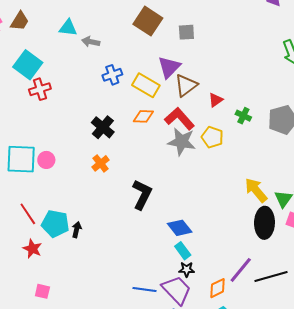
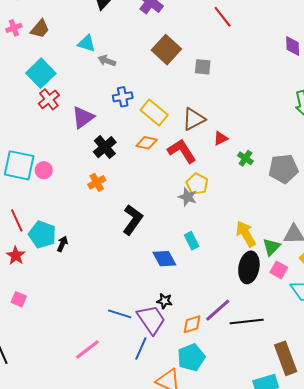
purple triangle: (169, 67) -> (83, 117), moved
red cross: (40, 89) -> (49, 99), turned -30
yellow pentagon: (212, 137) -> (197, 184), moved
gray star: (182, 142) -> (188, 197), moved, size x0.7
cyan rectangle: (183, 251) -> (192, 241), moved

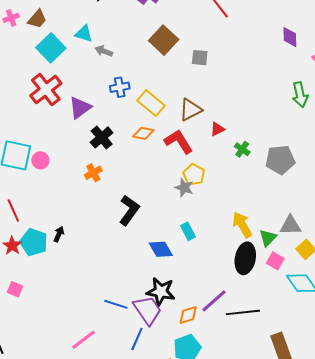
cyan square: (41, 73) -> (51, 48), moved
red cross: (49, 99) -> (46, 90), size x1.5
cyan pentagon: (42, 234) -> (34, 242), moved
black star: (164, 301) -> (161, 292), size x1.8

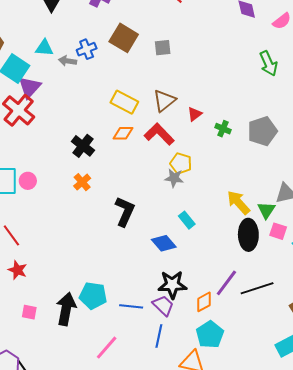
blue cross: (120, 87) -> (87, 49), moved
purple triangle: (80, 108) -> (30, 87), moved
black arrow: (59, 234) -> (66, 309), moved, size x2.0
cyan pentagon: (34, 242) -> (93, 296), moved
purple trapezoid: (147, 310) -> (163, 305), size x0.7

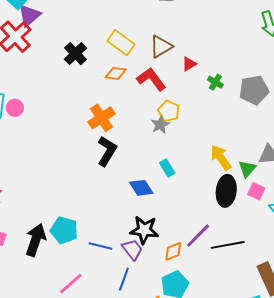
black cross: (83, 146) -> (75, 54), moved
gray star: (174, 178) -> (160, 125), turned 30
orange cross: (82, 182) -> (101, 118), moved, size x1.5

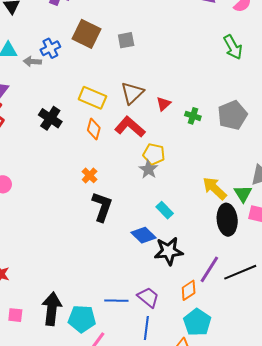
orange diamond: (116, 73) -> (94, 129), turned -70
orange cross: (101, 118) -> (90, 175), size x0.6
cyan pentagon: (64, 230) -> (82, 319), moved
black star: (144, 230) -> (169, 251), moved

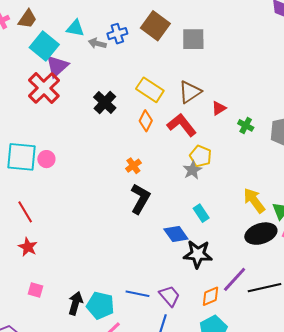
gray square: (126, 40) -> (193, 39), size x1.4
black ellipse: (227, 220) -> (261, 234), turned 68
black arrow: (52, 309) -> (75, 303), moved, size x0.7

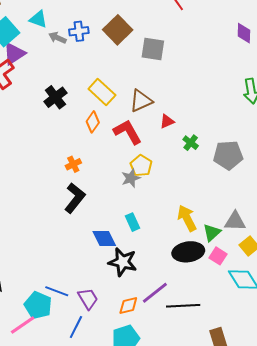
cyan pentagon: (100, 305) -> (38, 305), moved

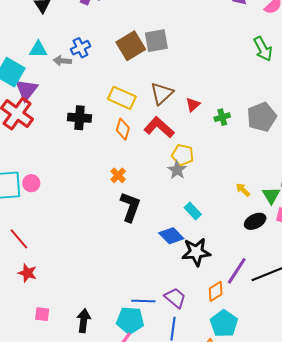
brown square: (118, 30) -> (131, 46), moved, turned 32
black cross: (55, 97) -> (80, 118), turned -30
green cross: (191, 143) -> (222, 117), turned -35
yellow arrow: (187, 218) -> (243, 190), size x0.6
black ellipse: (188, 252) -> (255, 221), size x0.7

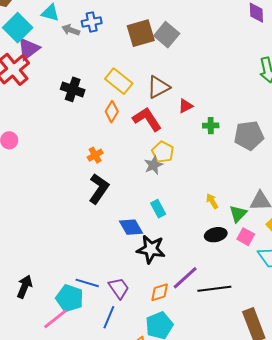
gray square: (156, 41) -> (167, 35), turned 35

